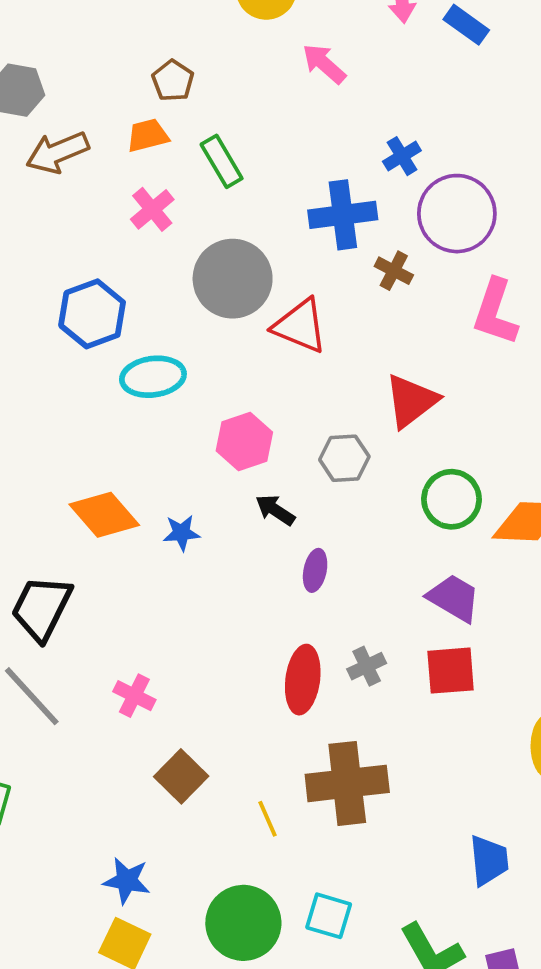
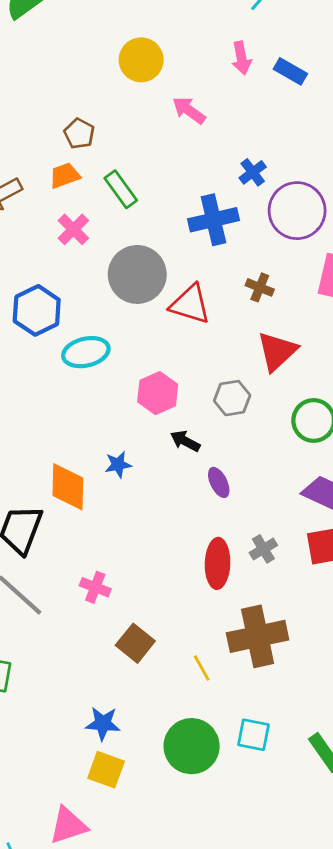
brown cross: (394, 271) -> (260, 287), moved
orange diamond: (104, 515) -> (68, 487), moved, turned 48
purple ellipse: (315, 570) -> (219, 482), turned -32

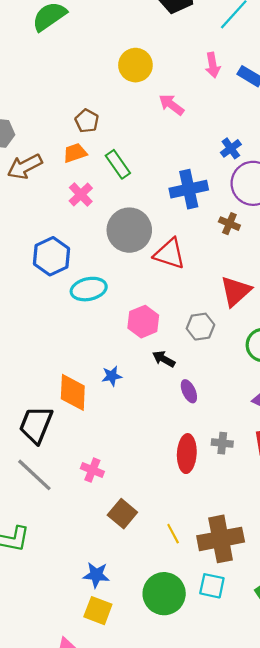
blue cross: (253, 172) -> (231, 148), moved
brown cross: (260, 287) -> (229, 224), moved
gray cross: (263, 549) -> (222, 443), turned 36
brown cross: (258, 636) -> (221, 539), moved

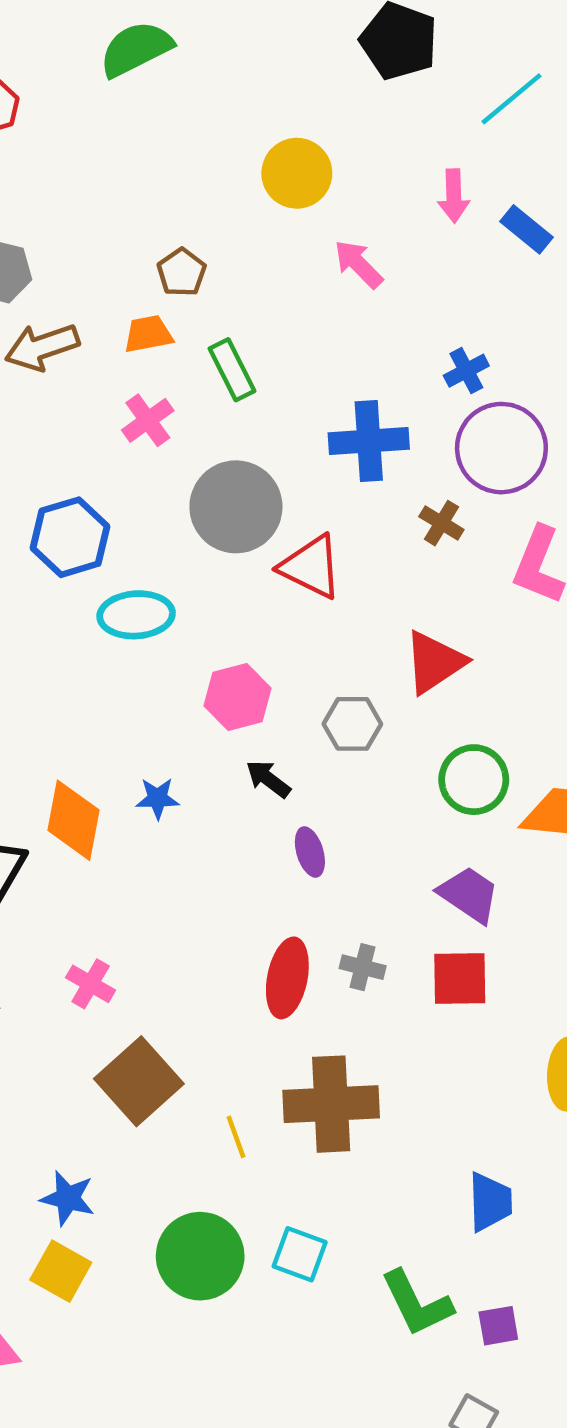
brown square: (122, 514) -> (139, 1081), size x1.4
brown cross: (221, 539) -> (331, 1104), moved

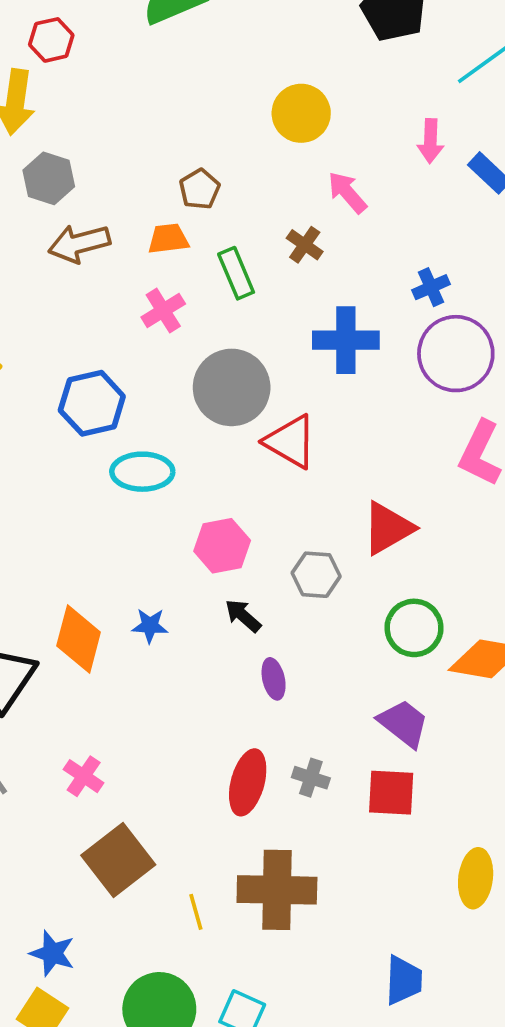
brown cross: (441, 523) -> (305, 245), moved

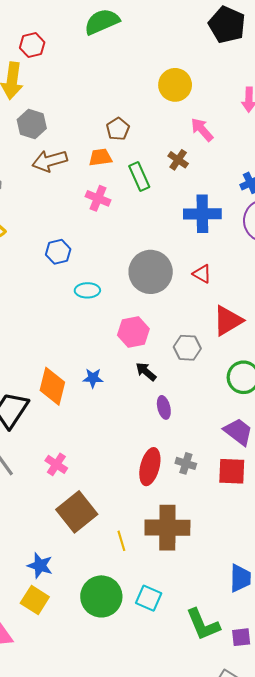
pink cross: (163, 310) -> (98, 198), turned -35
gray circle: (232, 387) -> (151, 272), moved
blue hexagon: (92, 403) -> (58, 252), size x0.7
red triangle: (291, 442) -> (202, 274), moved, size x0.6
cyan ellipse: (142, 472) -> (87, 290), size x0.7

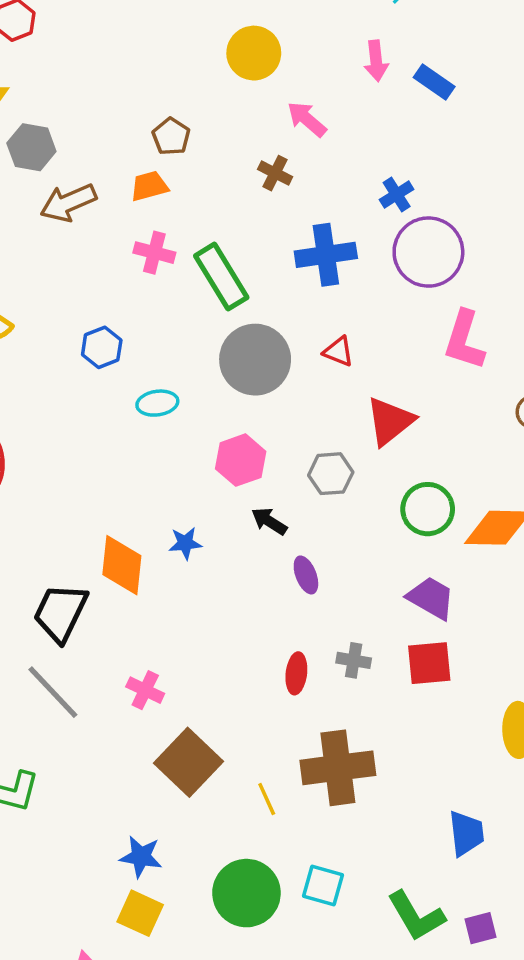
green rectangle: (139, 177) -> (221, 277), moved, size x1.4
red ellipse: (150, 467) -> (296, 673), size x0.7

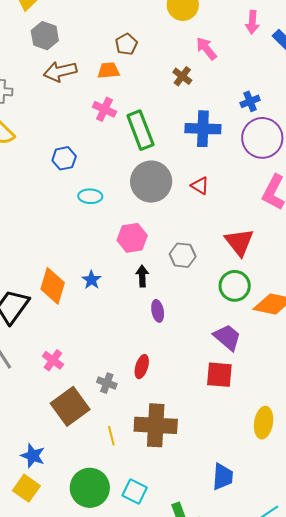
red triangle: (390, 421) -> (239, 242), moved, turned -40
black arrow: (269, 521) -> (142, 276), turned 45
blue star: (185, 543) -> (92, 280), turned 30
gray cross: (354, 660) -> (107, 383), moved

